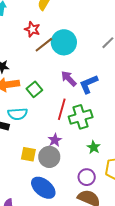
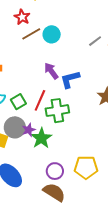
cyan circle: (64, 42) -> (52, 34), size x0.7
green square: (34, 89) -> (18, 102), moved
green star: (94, 147) -> (41, 138), moved, size x1.5
gray circle: (49, 157) -> (15, 127), moved

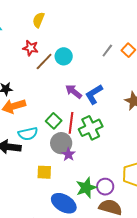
green square: (18, 102) -> (54, 121), moved
gray circle: (15, 127) -> (61, 143), moved
green star: (41, 138) -> (86, 188), moved, turned 30

